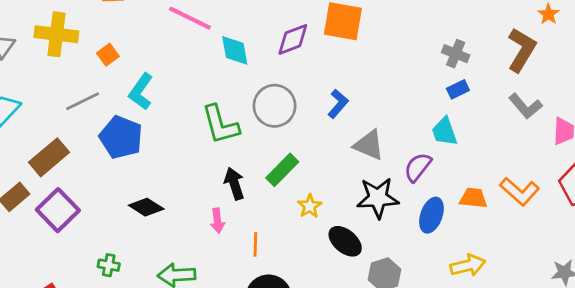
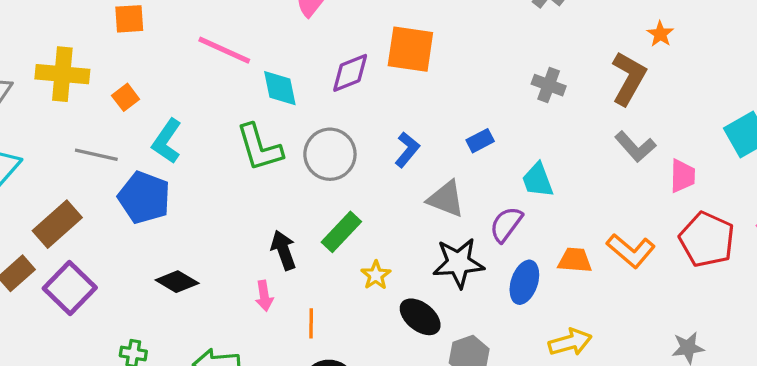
blue rectangle: (458, 89) -> (480, 141), moved
gray line: (83, 101) -> (96, 155), turned 40
green L-shape: (220, 125) -> (259, 148), moved

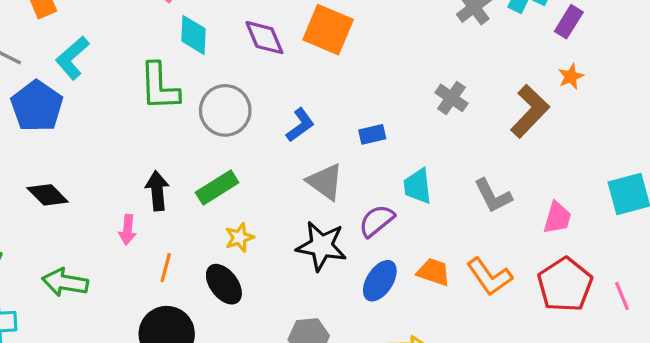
purple diamond: (350, 73) -> (264, 38), turned 75
gray L-shape: (635, 147) -> (493, 196), moved
black ellipse: (420, 317) -> (224, 284), moved

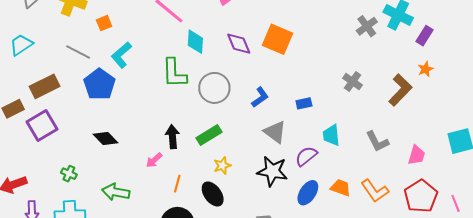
pink arrow: (127, 230) -> (154, 160), turned 42

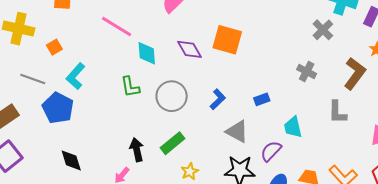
gray cross: (367, 26) -> (323, 30), moved
green L-shape: (174, 73) -> (130, 87), size x0.7
black diamond: (105, 139) -> (71, 160), turned 35
gray L-shape: (377, 141) -> (337, 112), moved, turned 35

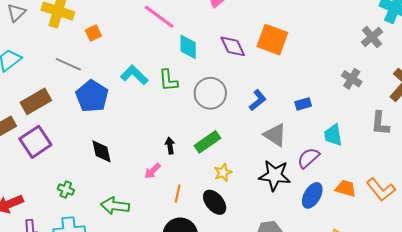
cyan L-shape: (76, 76) -> (134, 75), moved, turned 88
black arrow: (137, 150) -> (170, 146), size x0.7

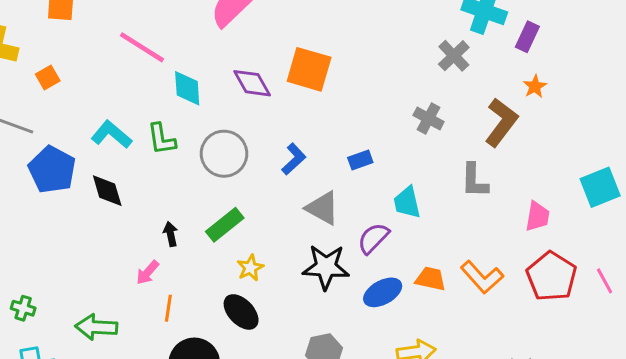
black diamond: (101, 151) -> (107, 191), moved
orange line: (178, 194) -> (168, 308), moved
blue ellipse: (312, 195) -> (383, 292), turned 35

